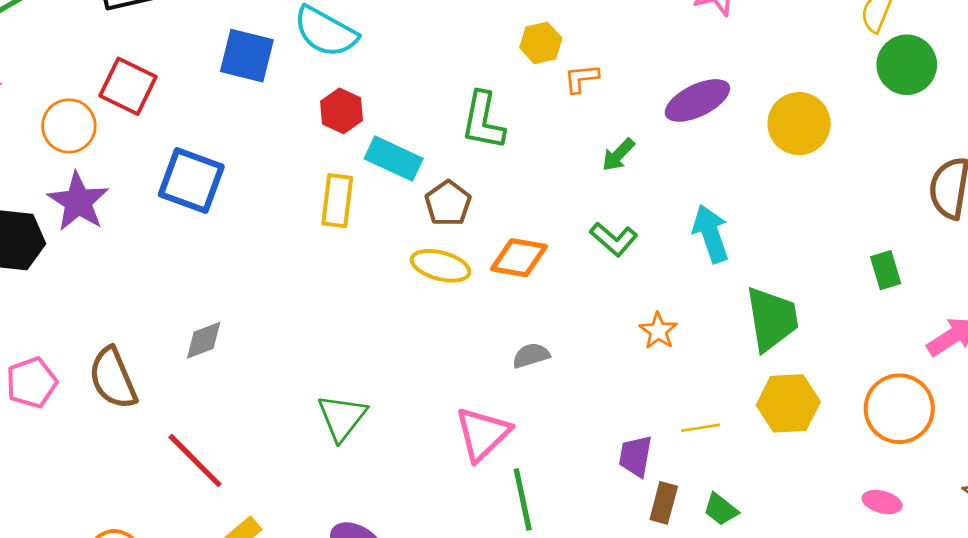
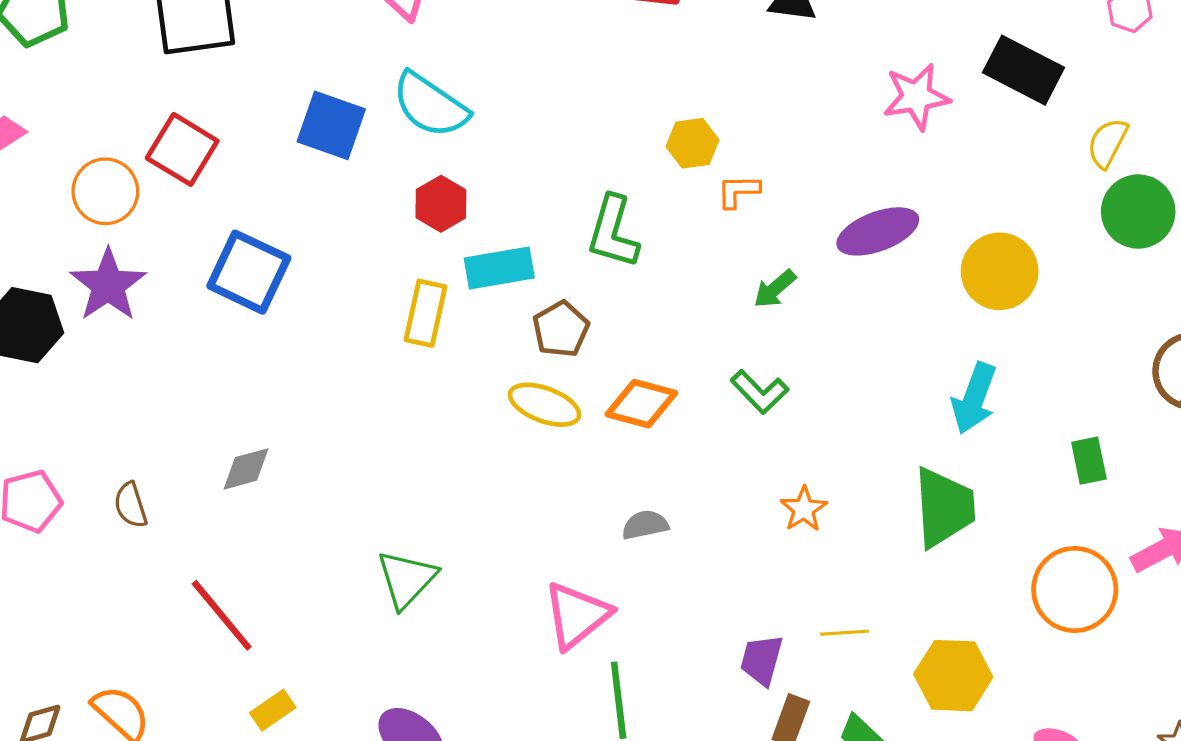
cyan rectangle: (394, 159) -> (499, 268), turned -40
cyan arrow: (711, 234) -> (974, 398), moved, turned -146
brown semicircle: (113, 378) -> (131, 505), size x0.6
yellow hexagon: (788, 403) -> (953, 676), moved
orange circle: (899, 409) -> (1075, 589), moved

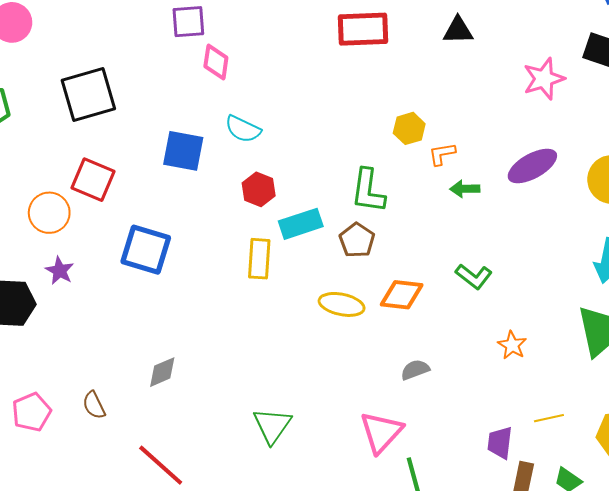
cyan semicircle: (430, 105) -> (243, 129), size x0.7
purple star: (108, 285) -> (60, 271), size x0.6
green arrow: (775, 289) -> (465, 189), moved, turned 48
brown pentagon: (561, 329) -> (357, 240), moved

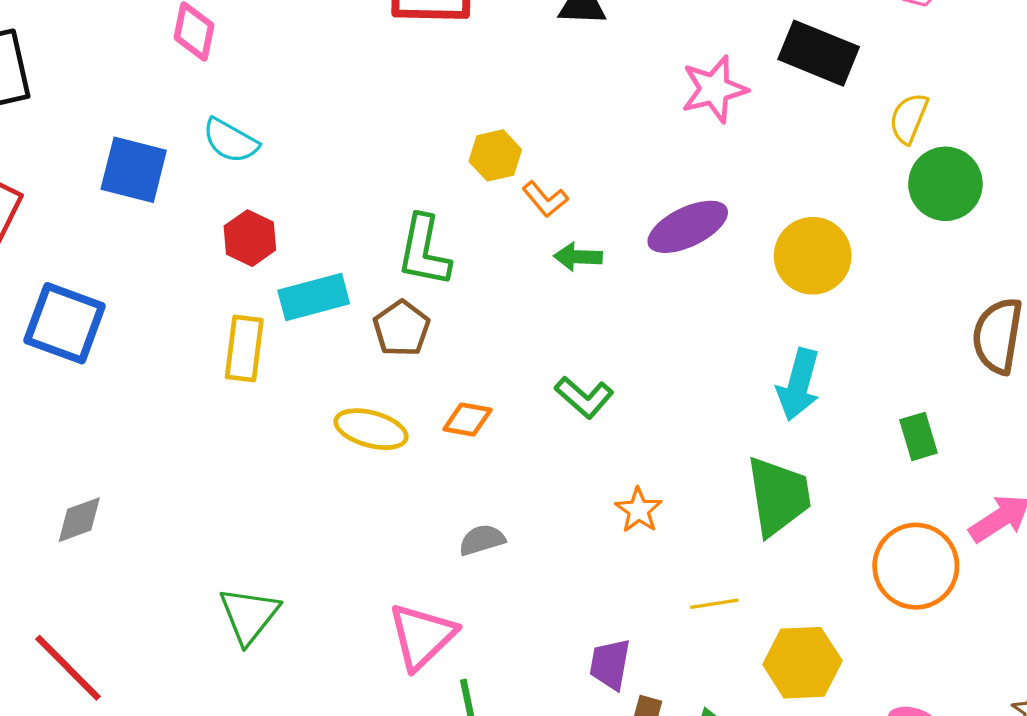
orange L-shape: (442, 154) -> (545, 199), turned -124
orange diamond: (402, 295) -> (467, 420), size x0.7
yellow line: (549, 418) -> (714, 604), moved

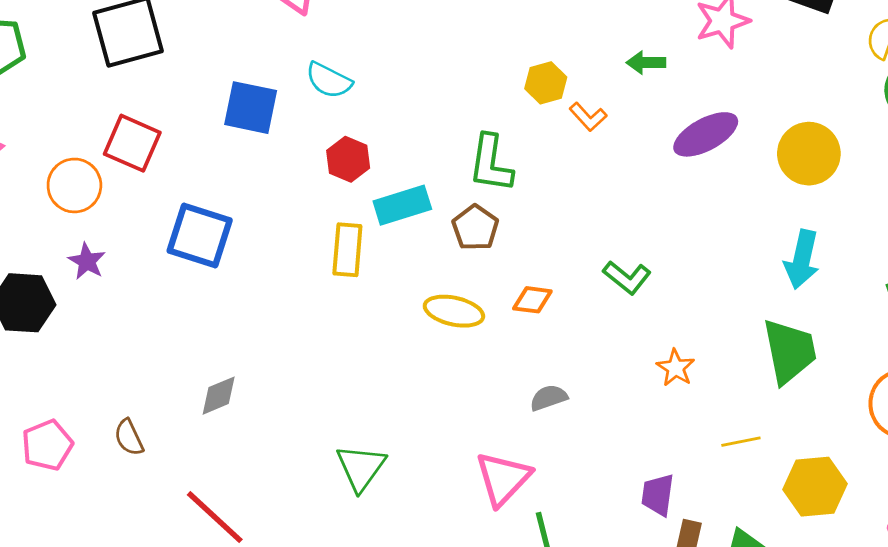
green arrow: (578, 257) -> (646, 63), moved

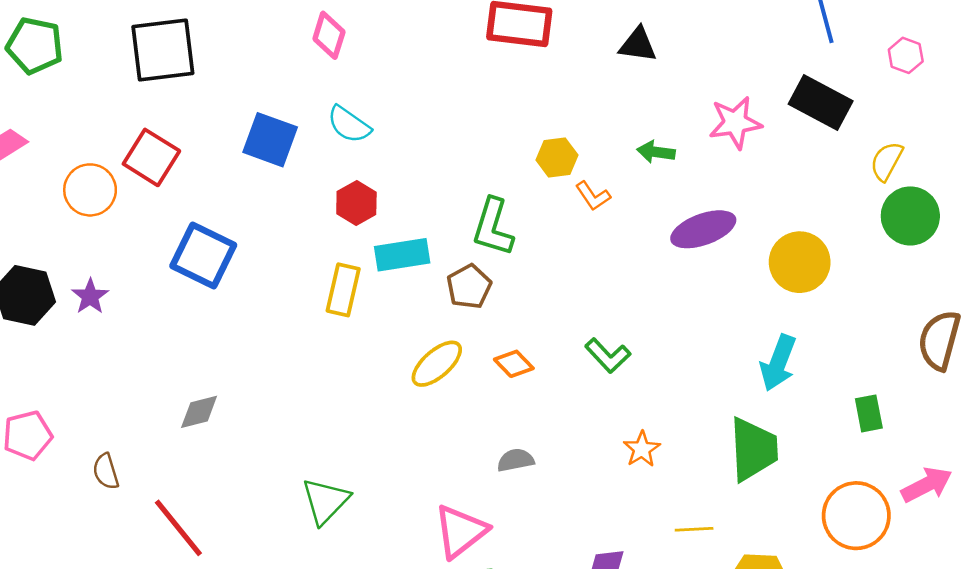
purple star: (87, 261) -> (90, 296), moved
orange diamond: (532, 300) -> (514, 364), turned 30
yellow ellipse: (454, 311) -> (437, 364), turned -62
brown semicircle: (129, 437) -> (106, 471), moved

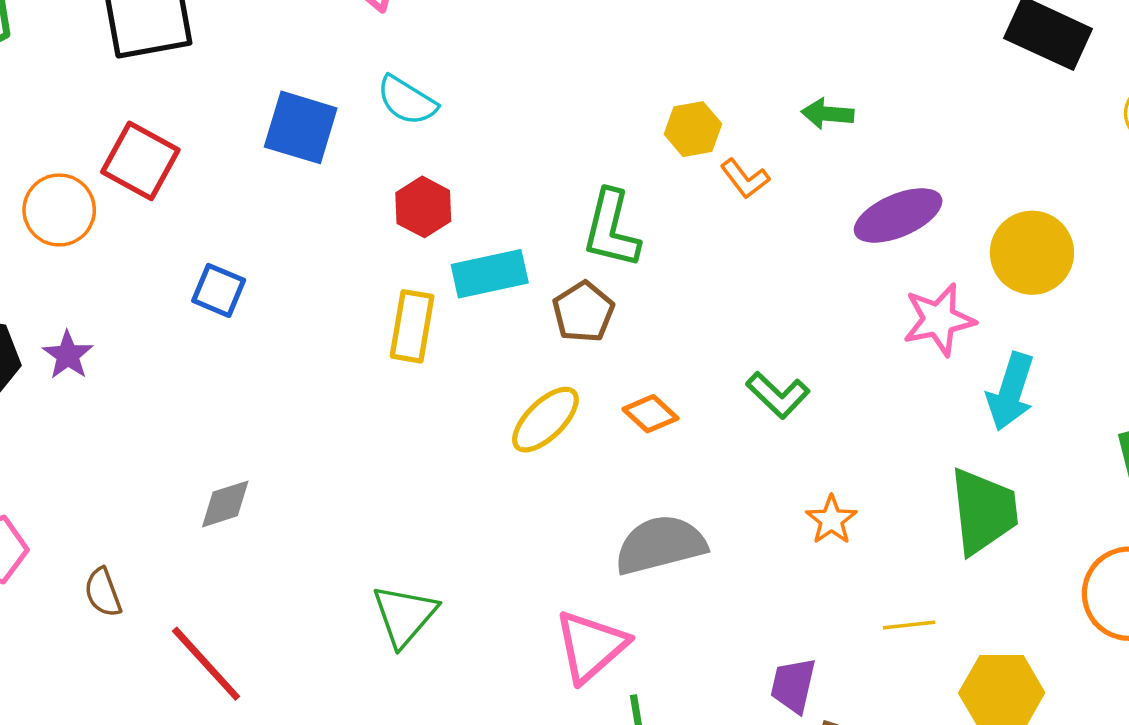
pink star: (735, 123) -> (939, 320), moved
blue square: (203, 255) -> (219, 290), size x0.6
gray semicircle: (516, 460) -> (660, 545), size x1.8

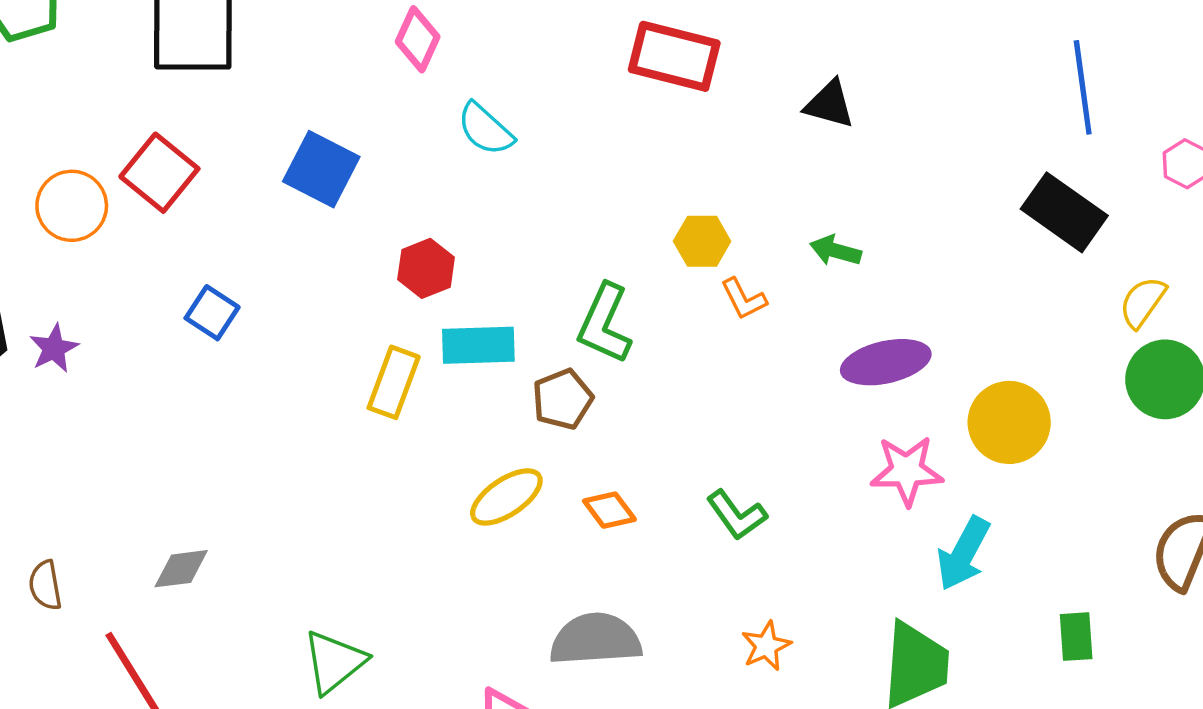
cyan semicircle: (407, 101) -> (485, 129), moved
gray diamond: (225, 504) -> (181, 569), moved

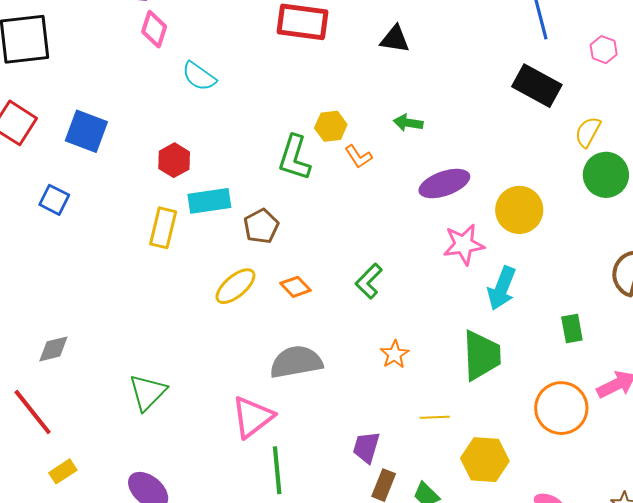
blue square: (321, 169) -> (86, 131), moved
green L-shape: (605, 324) -> (294, 158), moved
green L-shape: (737, 515) -> (369, 281), turned 87

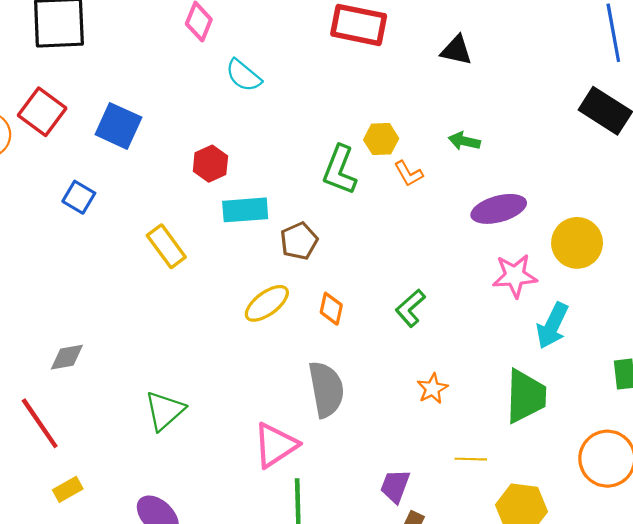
yellow rectangle: (163, 228) -> (166, 246), moved, turned -54
orange diamond: (296, 287) -> (331, 309), turned 52
gray semicircle: (296, 362) -> (326, 389), turned 86

